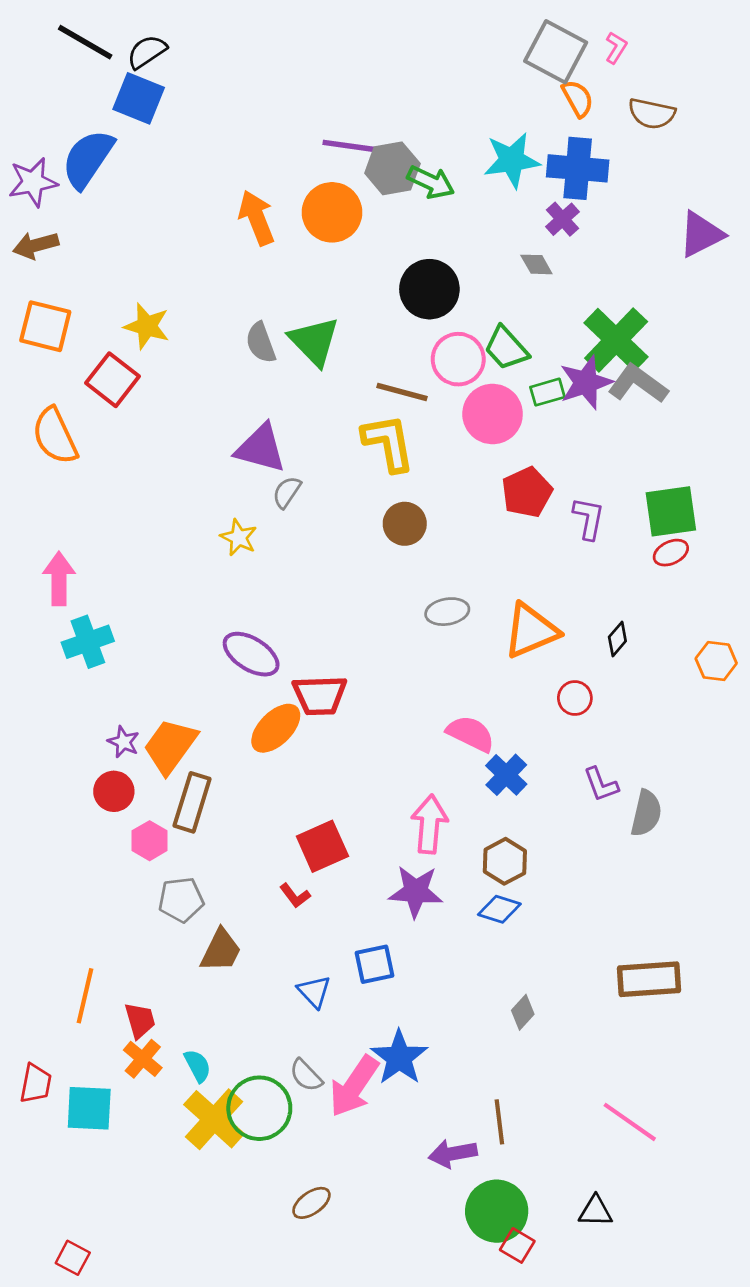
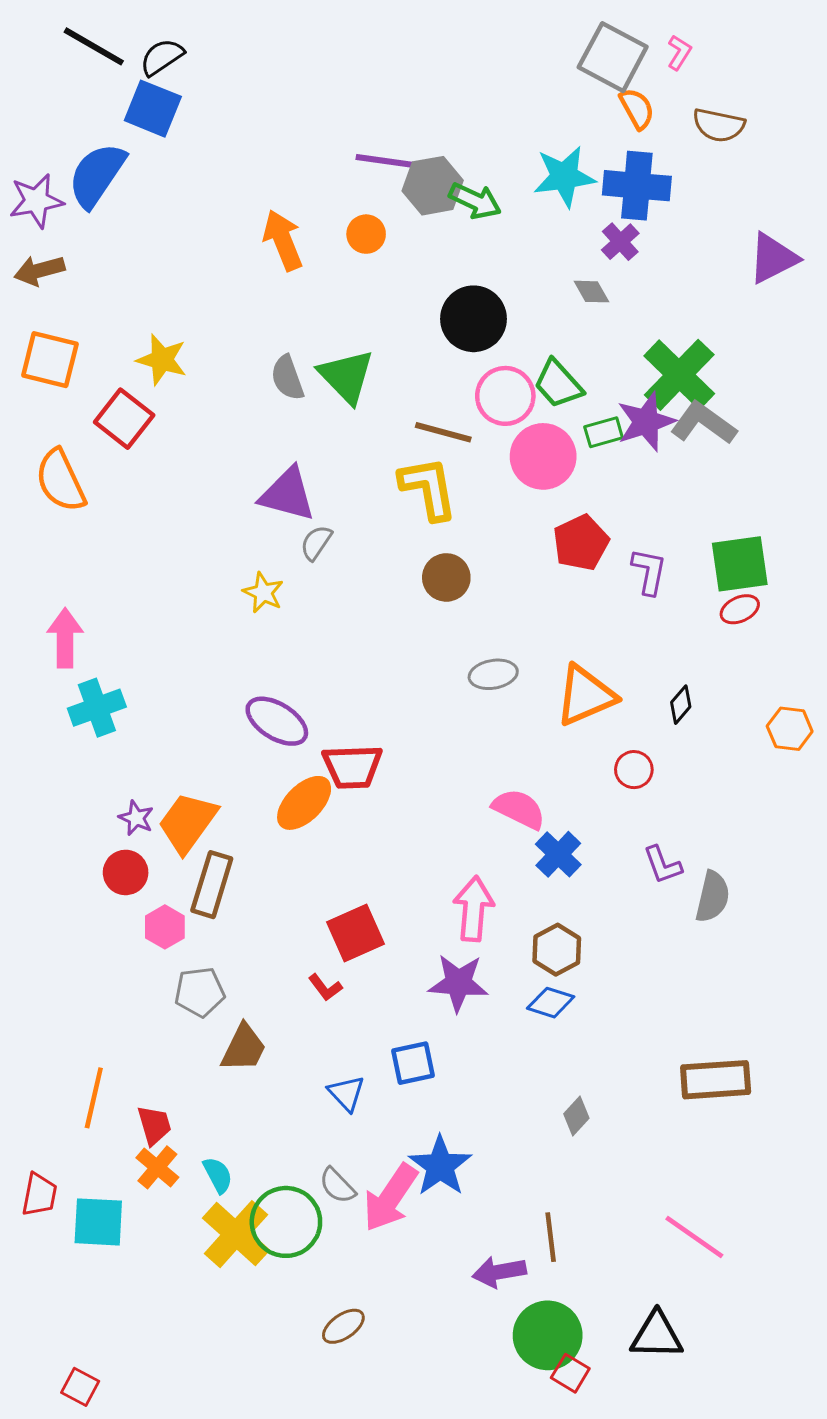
orange circle: (332, 212) -> (366, 234), size x0.6
black triangle: (595, 1211) -> (657, 1335), size x1.4

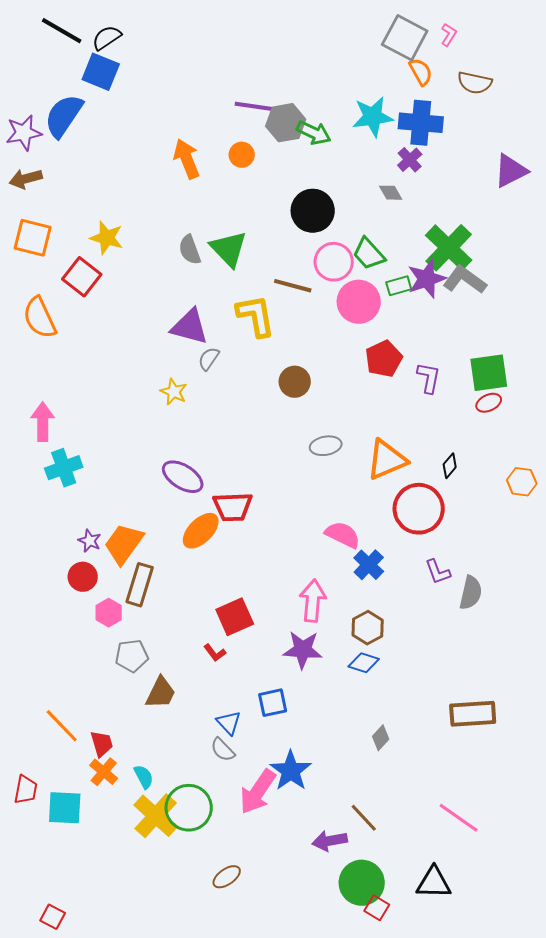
yellow L-shape: (428, 488) -> (256, 316), moved
red circle: (634, 770) -> (419, 509), size x2.0
orange line: (94, 1098) -> (62, 726), turned -57
gray semicircle: (337, 1186) -> (223, 750), moved
brown line: (551, 1237) -> (364, 818), turned -36

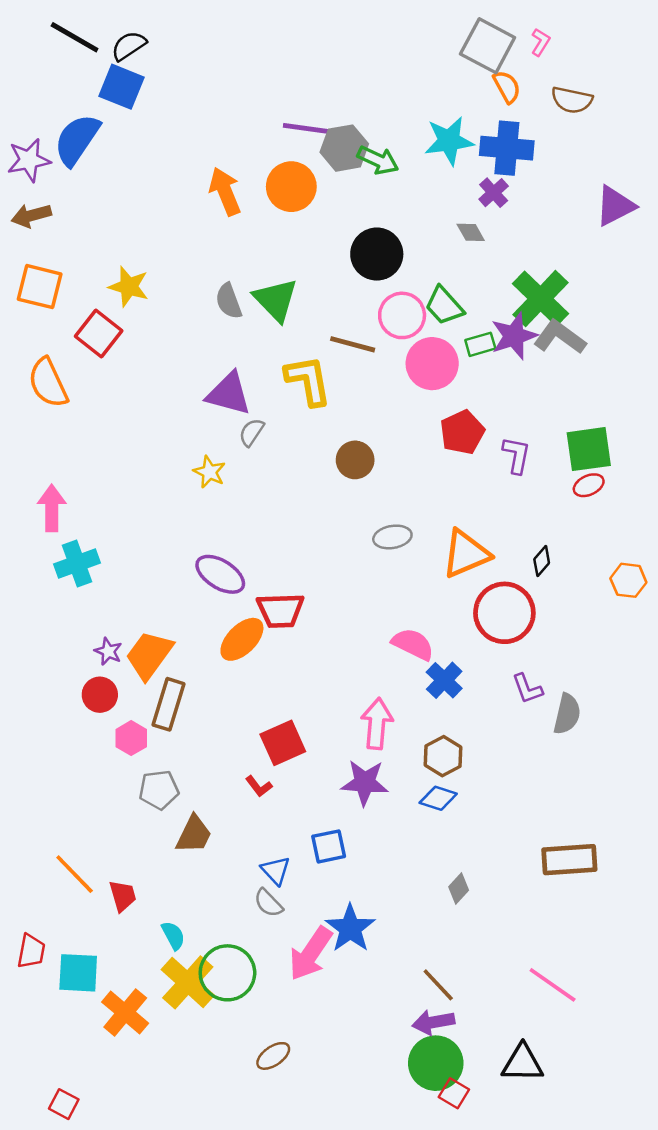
orange circle: (242, 155) -> (291, 187), size x1.6
orange cross: (104, 772) -> (125, 1013), moved, size x1.4
purple arrow: (330, 841) -> (433, 1022), moved

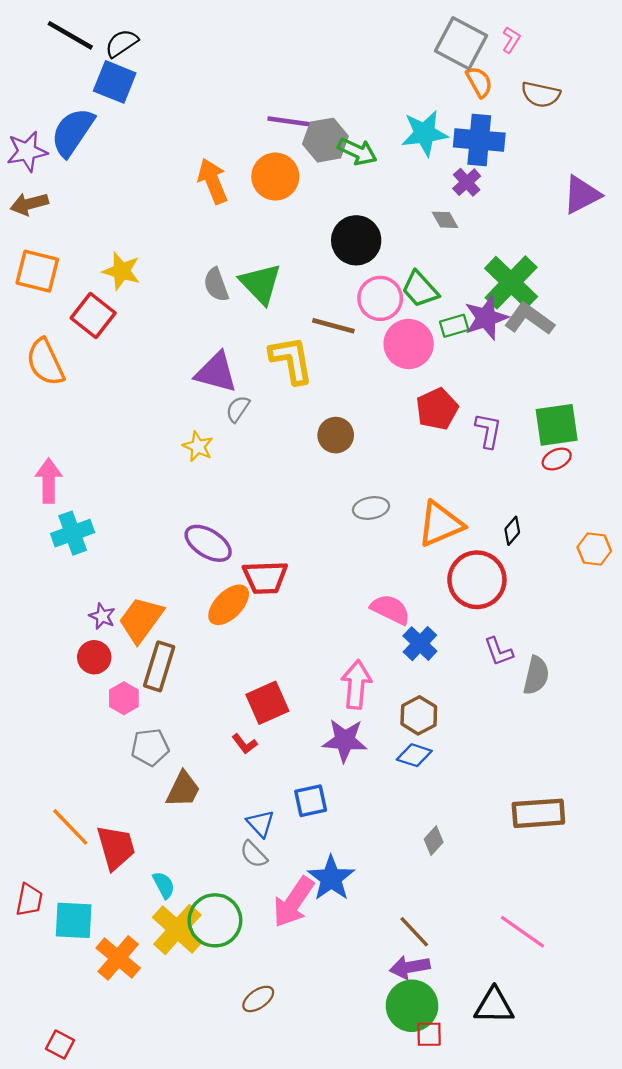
red trapezoid: (123, 896) -> (116, 847), size x1.5
red square: (454, 1093) -> (429, 1034), turned -32

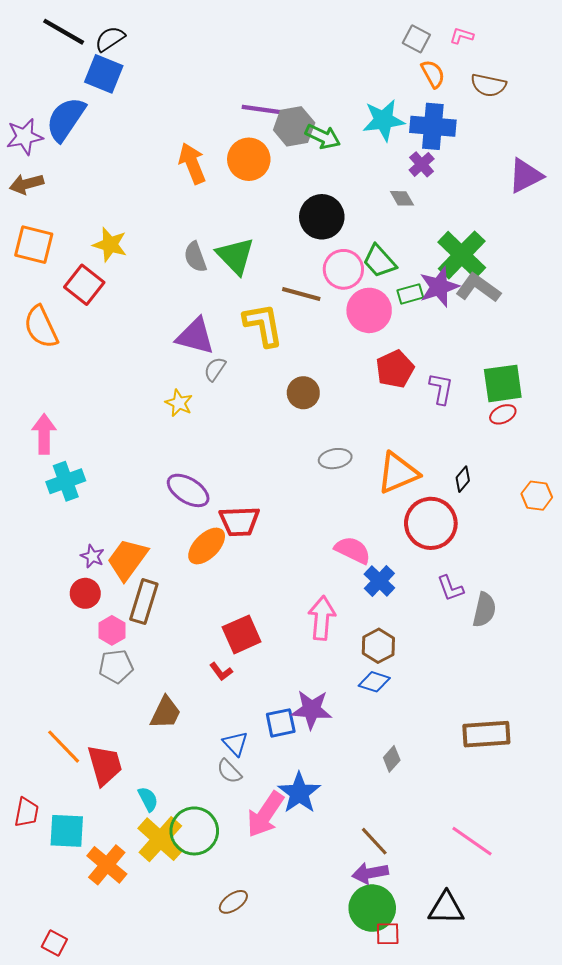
pink L-shape: (511, 40) -> (462, 36), turned -105
gray square: (461, 43) -> (416, 39), size x0.6
purple star: (345, 740) -> (312, 710), moved
gray pentagon: (150, 747) -> (116, 666), moved

